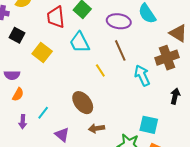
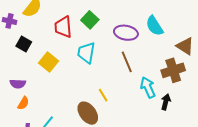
cyan trapezoid: (80, 42) -> (86, 53), turned 35
yellow line: (100, 70) -> (103, 95), moved
black arrow: (175, 96) -> (166, 102), moved

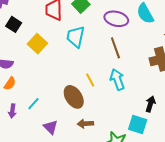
cyan arrow: (148, 87) -> (117, 79), moved
black arrow: (166, 102) -> (150, 104), moved

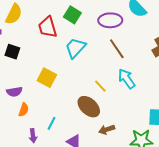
cyan trapezoid: (76, 37) -> (75, 48), turned 45
yellow square: (37, 44) -> (47, 78), moved

